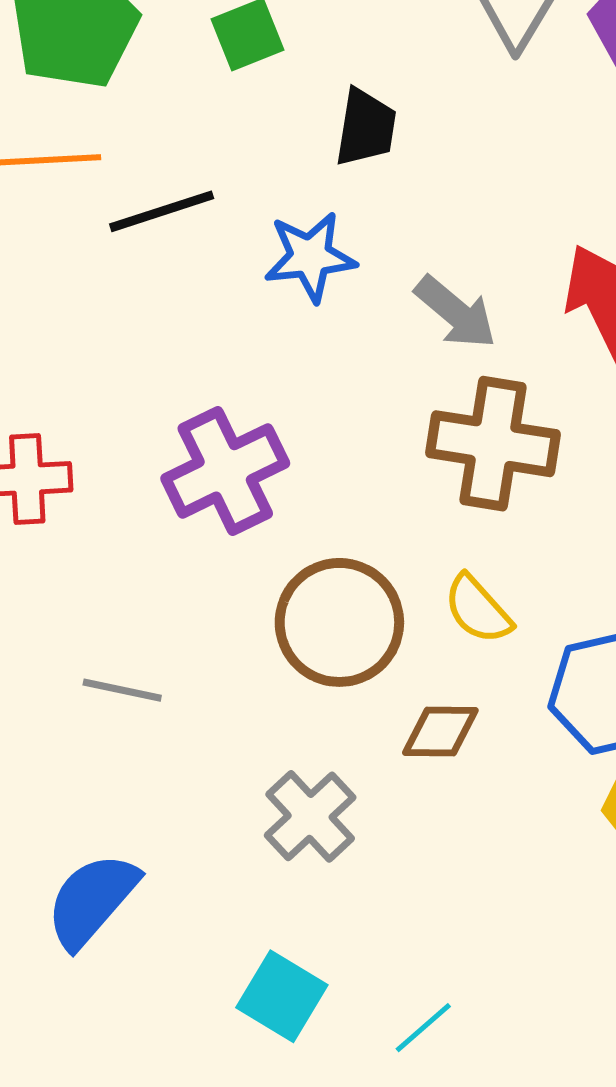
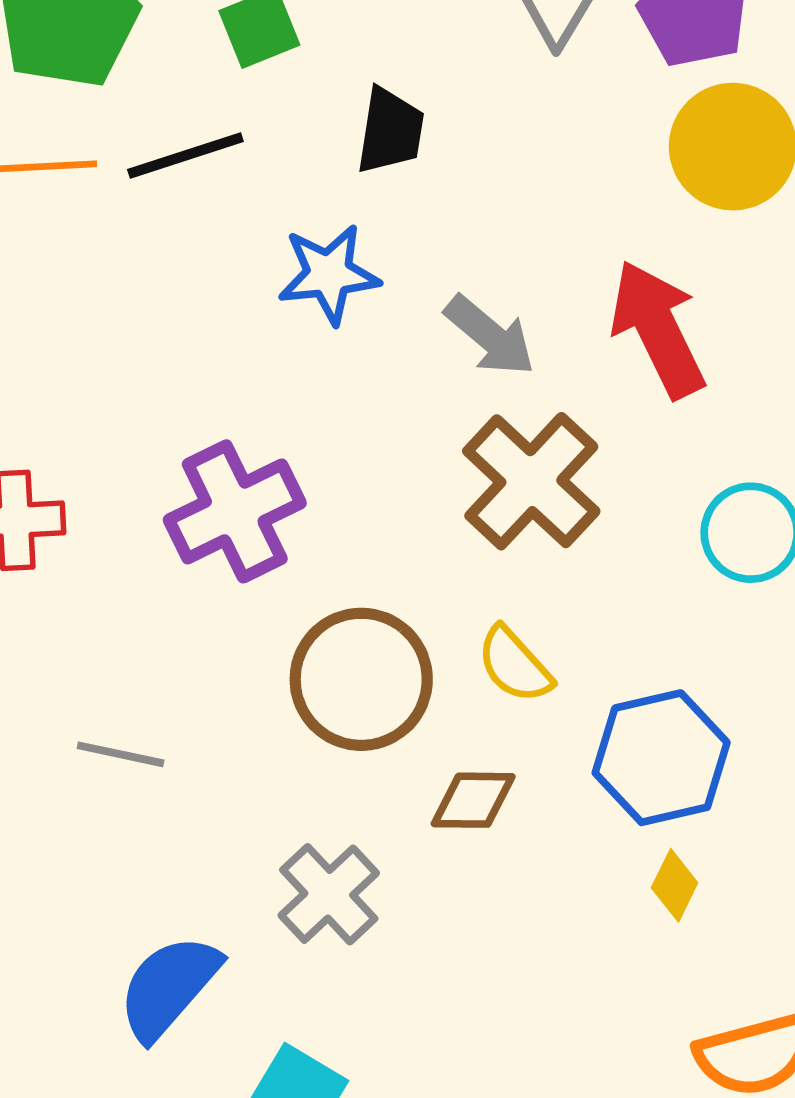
black line: (162, 211) -> (185, 156), moved
brown cross: (493, 444) -> (531, 481), turned 34
blue semicircle: (92, 900) -> (169, 987), moved

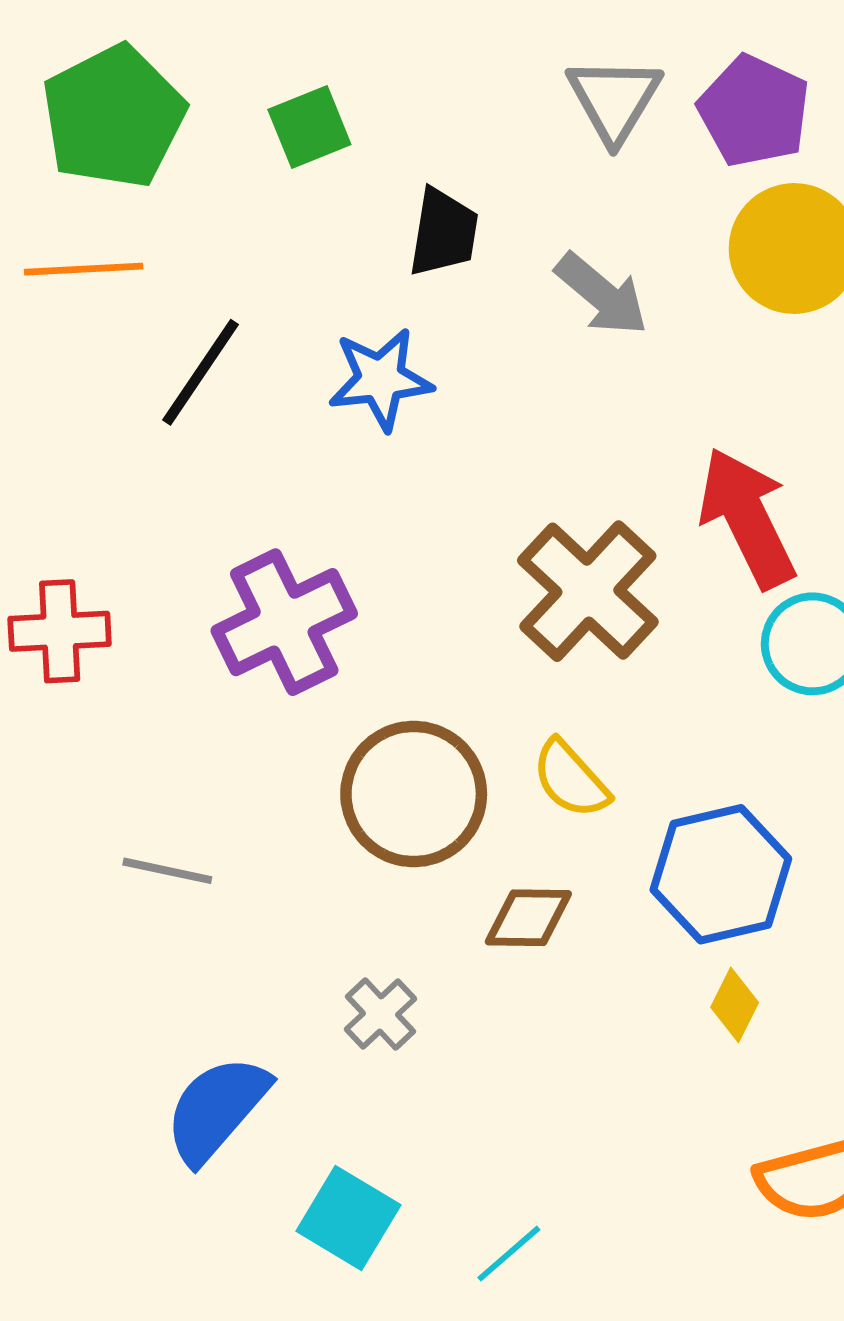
black line: (185, 156) -> (201, 372), moved, turned -38
red arrow: (658, 329) -> (747, 518), moved
gray arrow: (490, 336) -> (602, 294), moved
gray cross: (329, 894) -> (380, 1014), size x0.7

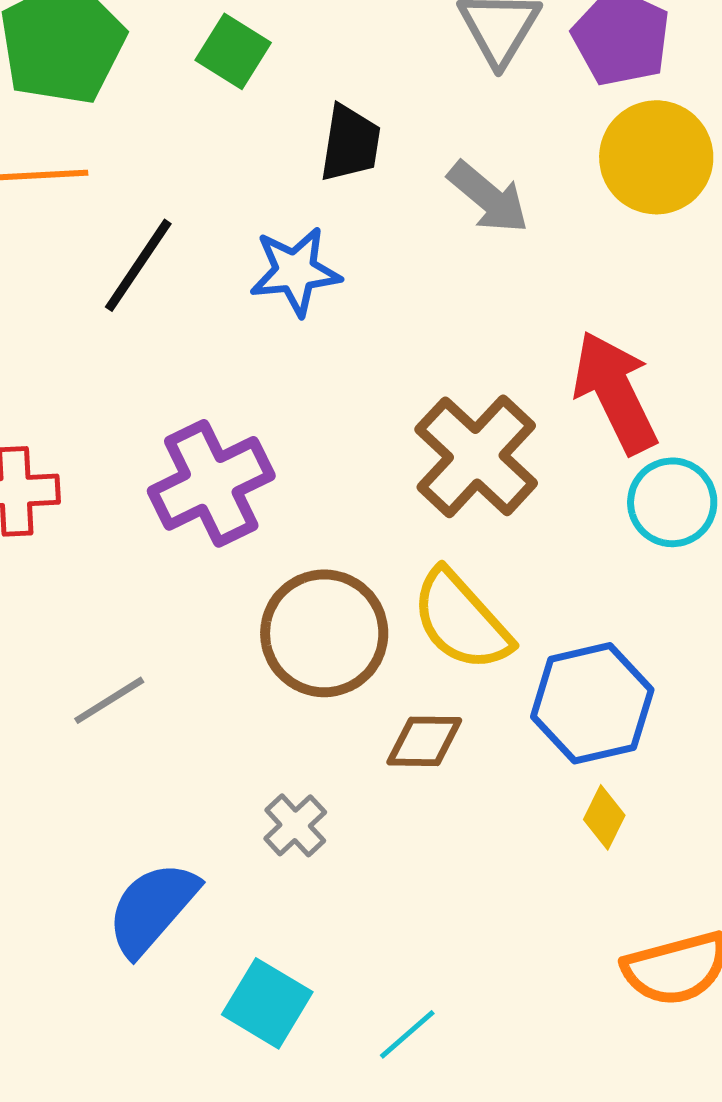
green square: (309, 127) -> (233, 51), turned -36
yellow semicircle: (571, 779) -> (461, 620), size x1.5
gray line: (167, 871) -> (109, 700), turned -44

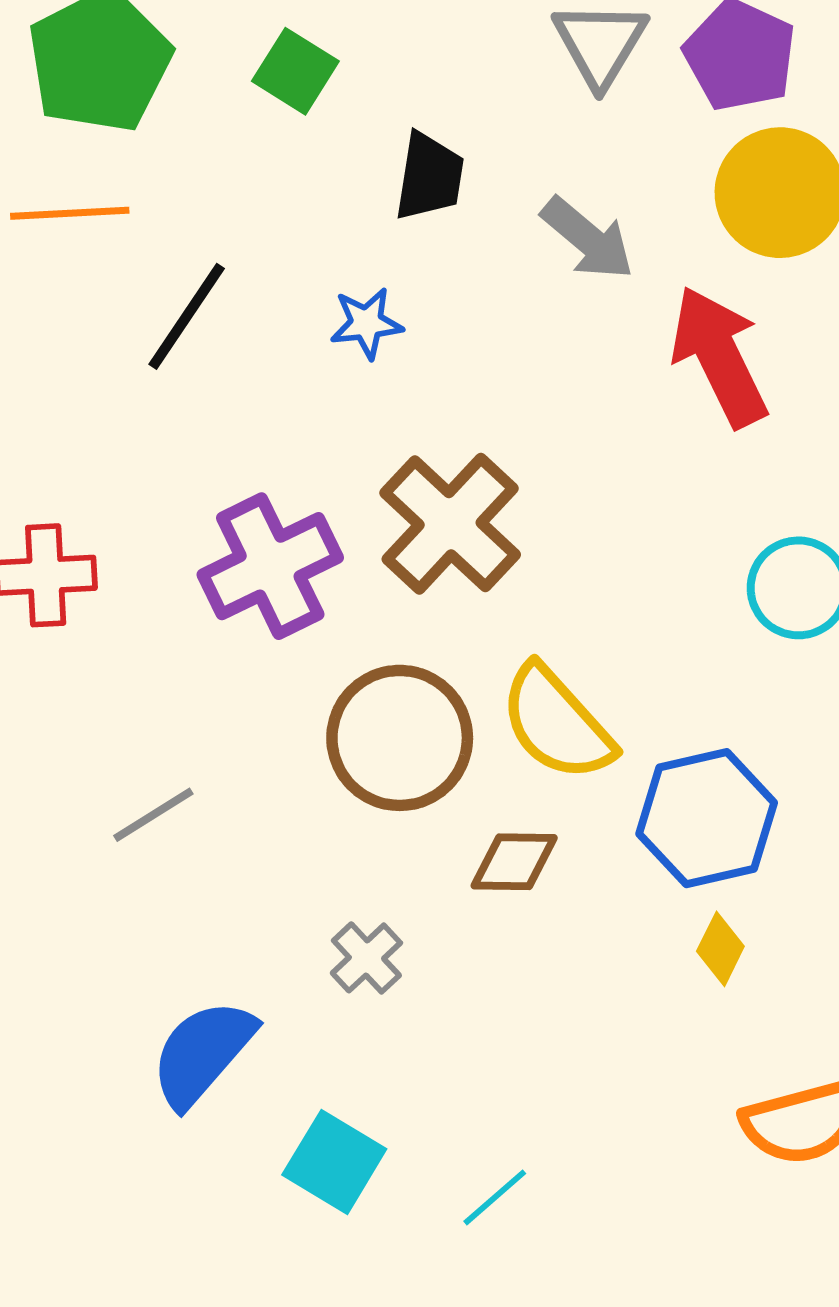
blue star: (295, 271) -> (366, 323), size x0.7
red arrow: (615, 392) -> (719, 356), moved
brown cross: (476, 456) -> (450, 524), moved

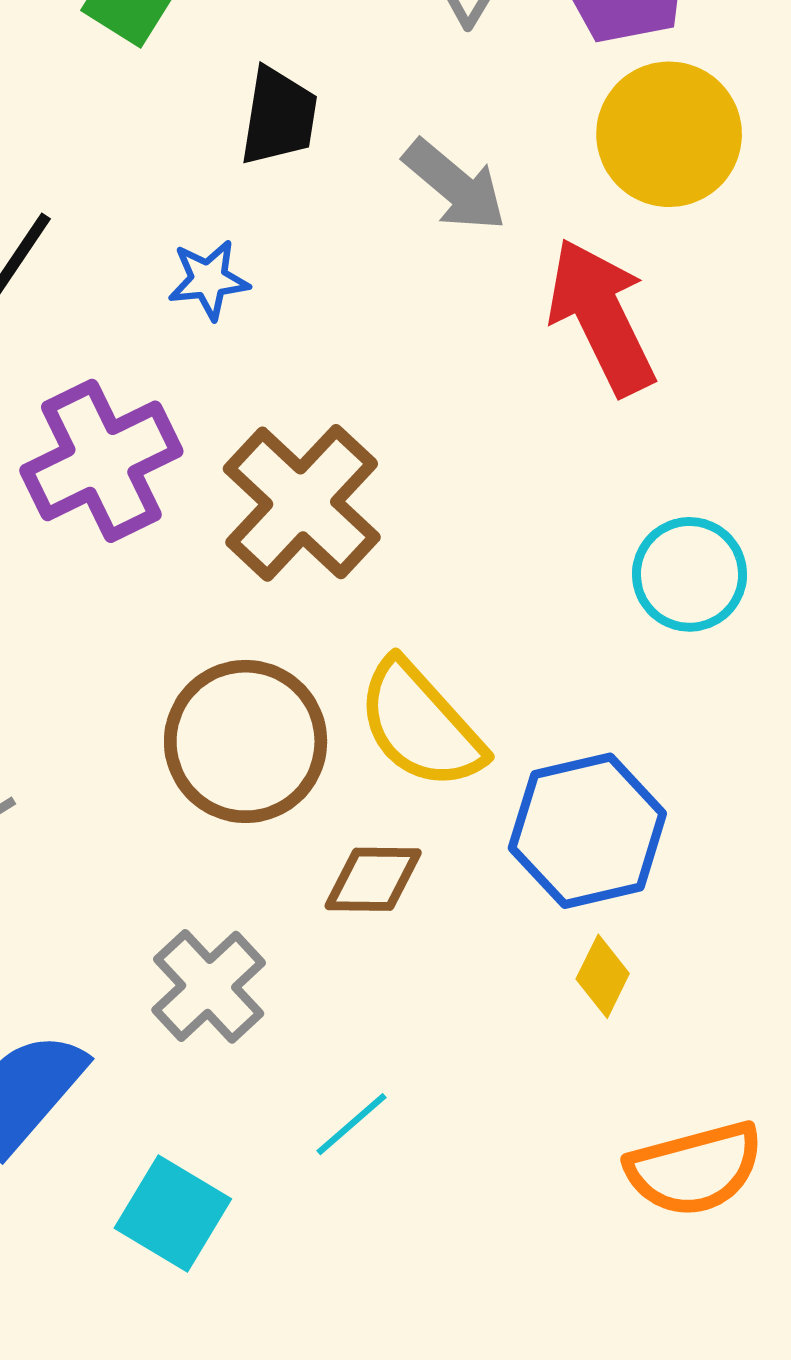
purple cross: (270, 566) -> (101, 461), moved
gray cross: (366, 958) -> (209, 986), size x1.4
cyan line: (495, 1197) -> (351, 1124), moved

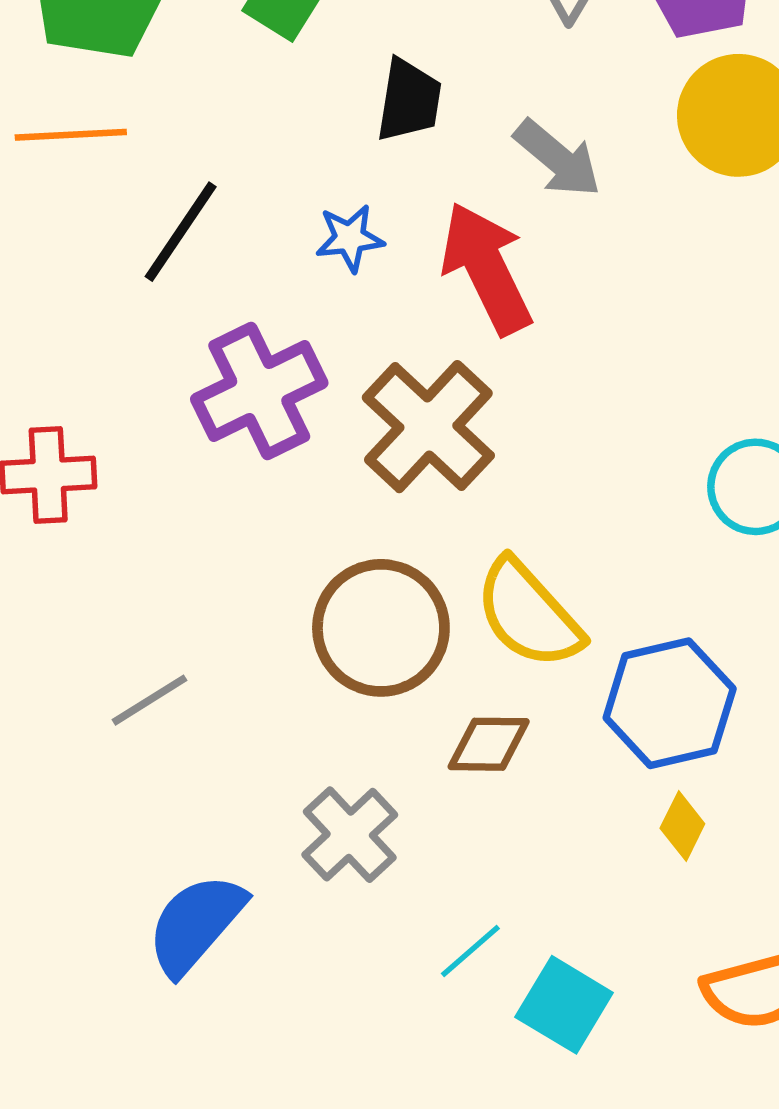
red arrow: (601, 317) -> (486, 268), moved
cyan square: (173, 1213) -> (564, 1005), moved

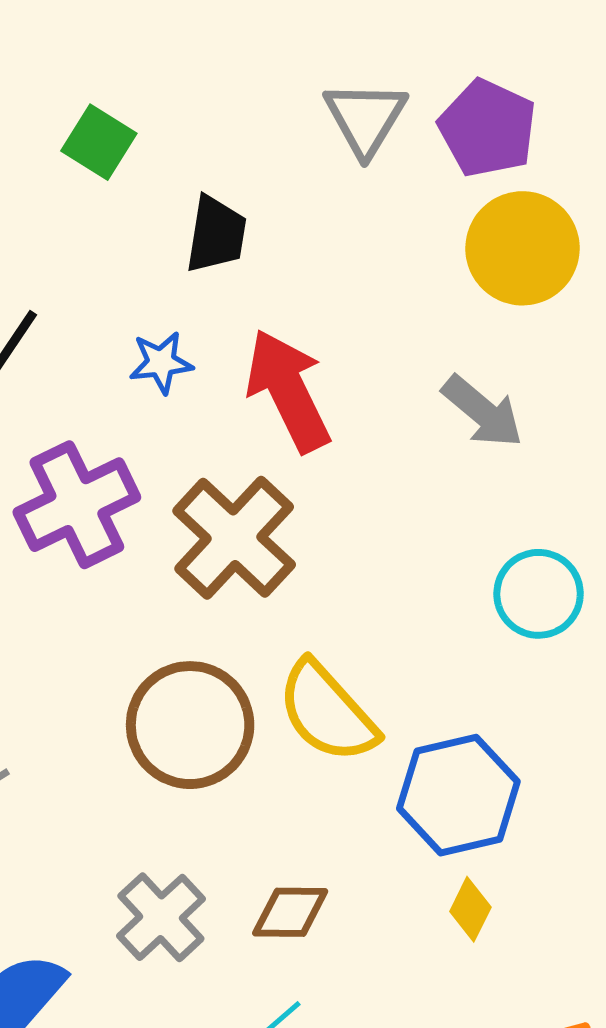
gray arrow: (558, 158) -> (482, 412), moved
brown diamond: (489, 744) -> (290, 912), moved

